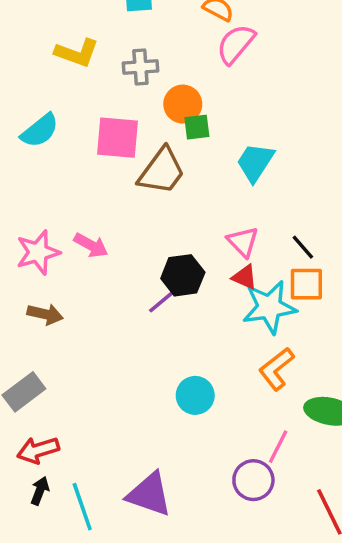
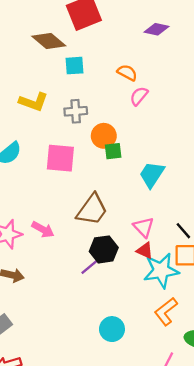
pink semicircle: (236, 44) -> (139, 96), size x0.7
brown trapezoid: (162, 171) -> (92, 210), moved

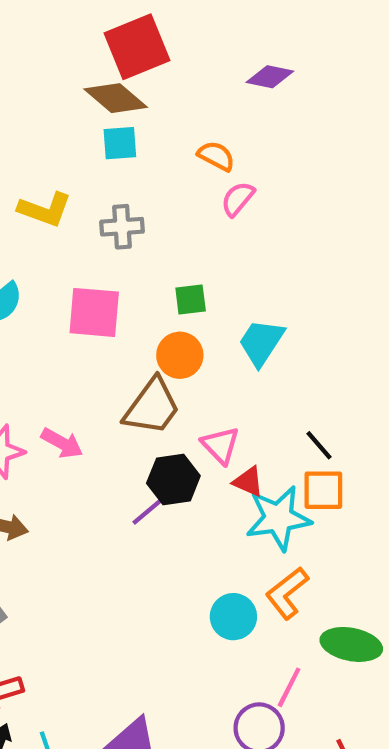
brown diamond: (49, 41) -> (116, 98), moved
orange circle: (104, 136) -> (180, 355), moved
pink triangle: (144, 227) -> (221, 445), moved
cyan circle: (112, 329) -> (233, 617), moved

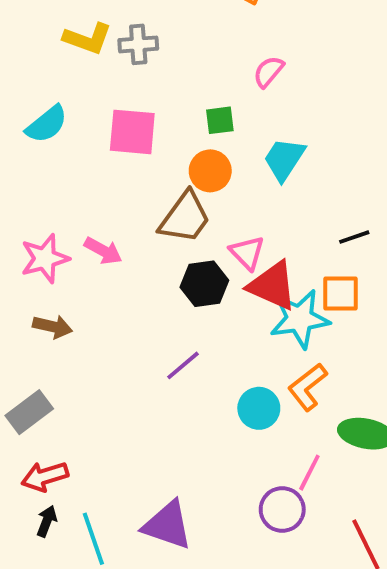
pink semicircle: (238, 199) -> (269, 72), moved
gray cross: (122, 227) -> (138, 44), moved
black line: (319, 445) -> (354, 237), moved, turned -68
red triangle: (248, 482) -> (272, 286), size x1.8
purple line: (150, 509) -> (183, 365), moved

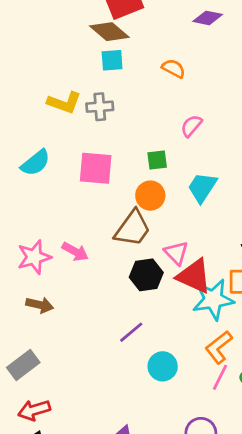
cyan circle: (259, 408) -> (163, 366), moved
pink line: (309, 473) -> (220, 377), moved

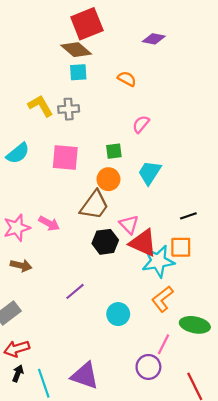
yellow L-shape: (64, 103) -> (40, 106), turned -140
purple line: (131, 332) -> (75, 291), moved
pink line: (220, 377) -> (164, 344), moved

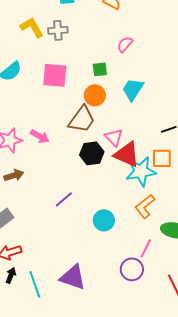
brown arrow: (21, 266) -> (14, 175), turned -30

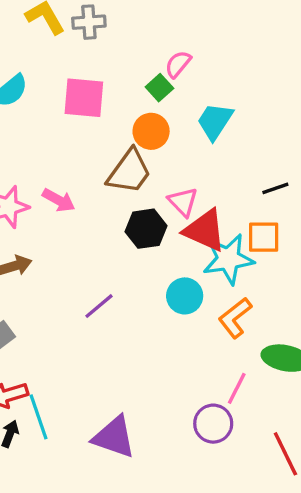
pink semicircle: (125, 44) -> (178, 64), moved
green square: (100, 69) -> (159, 88), turned -35
cyan circle: (104, 220) -> (185, 296), moved
cyan line: (35, 284) -> (39, 417), moved

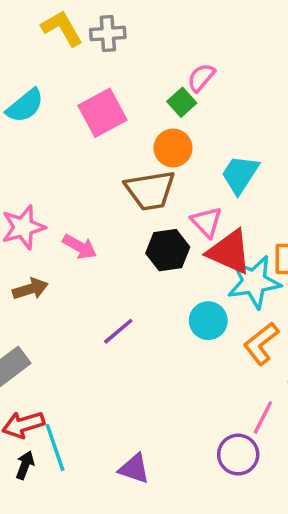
pink square: (84, 98) -> (103, 113), turned -33
cyan trapezoid: (215, 121) -> (240, 174), moved
brown trapezoid: (129, 172) -> (150, 190), turned 45
pink arrow: (59, 200) -> (80, 247), moved
purple triangle: (114, 437) -> (134, 469), size x0.7

